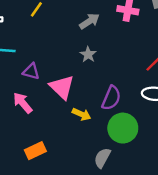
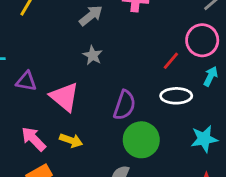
pink arrow: (23, 103) -> (34, 139), moved
yellow arrow: (82, 114) -> (71, 140), moved

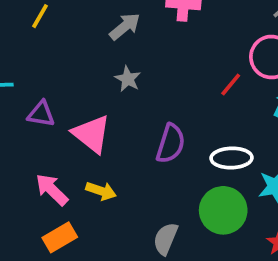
white ellipse: (176, 96) -> (232, 158), moved
green circle: (141, 140) -> (223, 210), moved

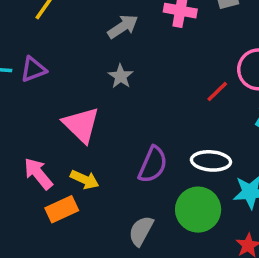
purple triangle: (41, 114) -> (33, 69), moved, turned -36
purple semicircle: (171, 144) -> (153, 165), moved
orange rectangle: (60, 237) -> (62, 209), moved

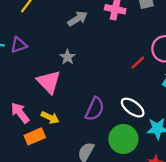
gray star: (121, 76) -> (67, 57), moved
white ellipse: (211, 161) -> (133, 108), turned 30

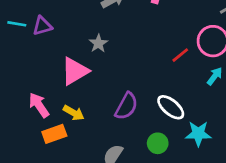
pink triangle: (49, 82) -> (75, 71), turned 40
green circle: (123, 139) -> (158, 143), size x0.6

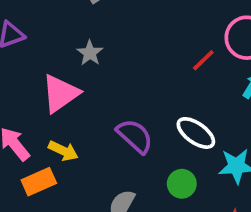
purple semicircle: (126, 106) -> (135, 136), turned -72

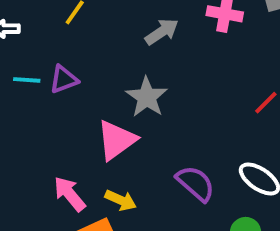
gray star: (90, 53) -> (147, 97), size x1.5

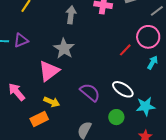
gray arrow: (162, 32) -> (71, 15), turned -48
pink arrow: (70, 194) -> (17, 92), moved

